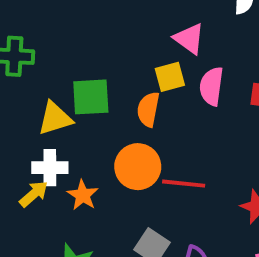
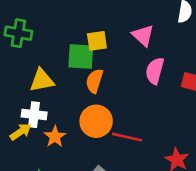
yellow square: (170, 77) -> (97, 41), moved
green square: (91, 97) -> (81, 56), moved
orange semicircle: (148, 109) -> (94, 81), moved

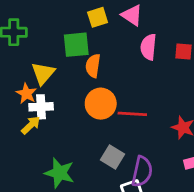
yellow square: (97, 41) -> (98, 17), moved
yellow triangle: (42, 80) -> (43, 73), turned -30
orange star: (55, 137) -> (26, 94), moved

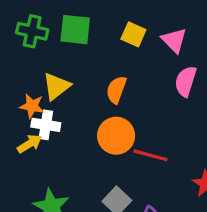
yellow square: (98, 17) -> (133, 34), turned 30
green square: (76, 45) -> (75, 30), moved
orange star: (26, 94) -> (32, 106), turned -30

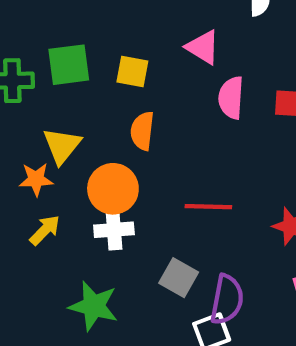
yellow square: (133, 34) -> (132, 72), moved
white cross: (46, 125) -> (114, 230), moved
orange circle: (116, 136) -> (113, 189), moved

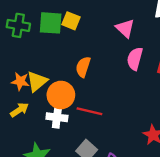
yellow square: (132, 72) -> (71, 21), moved
yellow triangle: (62, 146) -> (37, 81), moved
red line: (208, 207) -> (89, 111), moved

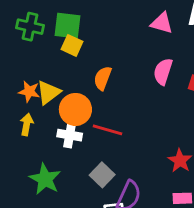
yellow square: (71, 21) -> (72, 45), moved
pink triangle: (125, 28) -> (162, 23), moved, turned -30
yellow arrow: (19, 110) -> (27, 124), turned -48

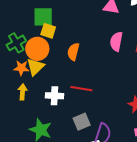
green cross: (30, 27) -> (16, 43), moved, turned -36
orange circle: (75, 109) -> (37, 49), moved
gray square: (102, 175) -> (82, 122), turned 30

